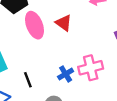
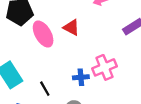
blue cross: (66, 74) -> (81, 77), turned 35

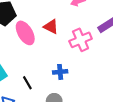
pink cross: (104, 67) -> (81, 40), moved

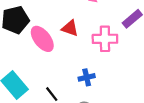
pink cross: (81, 40) -> (105, 39), turned 30

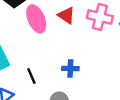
pink cross: (105, 39) -> (100, 17), moved

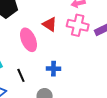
pink ellipse: (36, 19) -> (29, 40), moved

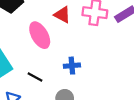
black line: (21, 75) -> (35, 77), turned -32

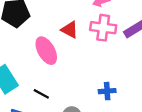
blue cross: (72, 66) -> (107, 91), moved

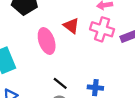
black line: (41, 94) -> (60, 83), moved

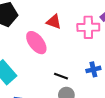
pink cross: (102, 29) -> (88, 27), moved

